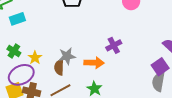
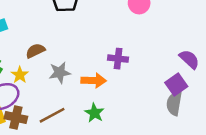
purple cross: (114, 45) -> (118, 59), turned 35
brown semicircle: (59, 67) -> (35, 51), moved, turned 63

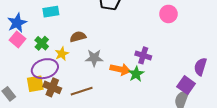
purple semicircle: (189, 59) -> (200, 67), turned -126
purple square: (176, 85) -> (186, 85), turned -30
green star: (94, 113) -> (136, 74), moved

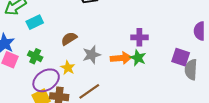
yellow star: (62, 54) -> (68, 68), moved
purple square: (186, 85) -> (181, 57), moved

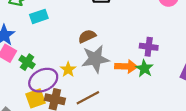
brown semicircle: (69, 39) -> (87, 36), moved
gray star: (92, 55) -> (95, 59), size x1.4
green cross: (35, 56) -> (27, 62), moved

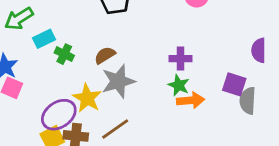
green cross: (27, 62) -> (64, 54), moved
orange arrow: (126, 66) -> (191, 100), moved
yellow star: (68, 70) -> (87, 98), size x1.5

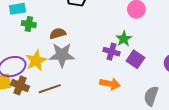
green cross: (64, 54) -> (29, 24), turned -32
purple square: (234, 84) -> (135, 59), moved
green star: (179, 85) -> (124, 39), moved

